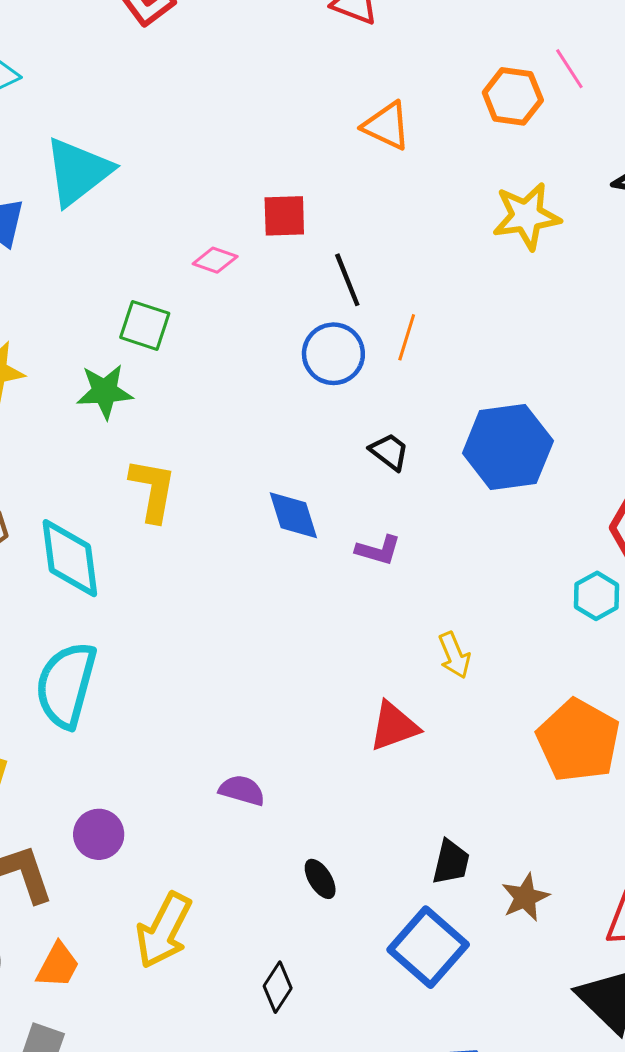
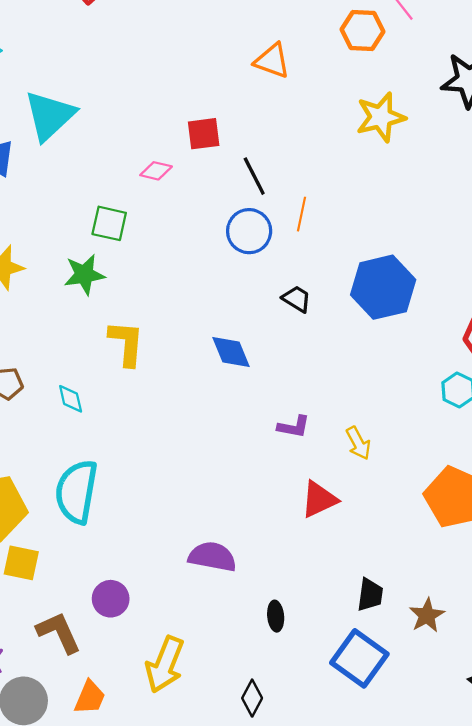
purple L-shape: (378, 550) -> (294, 427), moved
cyan diamond: (70, 558) -> (71, 399), size x0.5
purple semicircle: (242, 790) -> (212, 557), size x1.4
black ellipse: (320, 879) -> (276, 616), turned 32

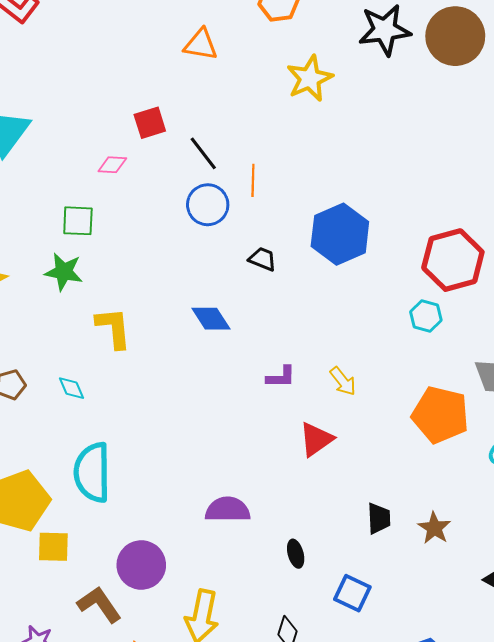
green star: (84, 275) -> (64, 272), turned 30
purple circle: (111, 599) -> (141, 565), size x1.4
blue square: (359, 658) -> (352, 593), moved, size x0.7

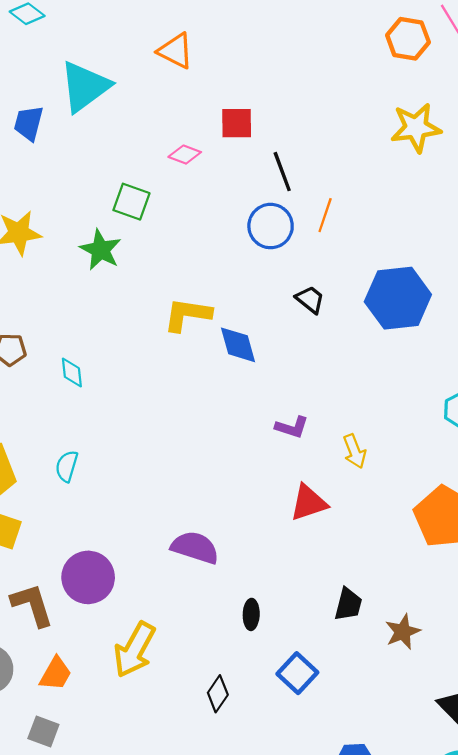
orange triangle: (201, 45) -> (176, 51), moved
yellow L-shape: (114, 328) -> (187, 315), moved, turned -93
cyan semicircle: (92, 472) -> (67, 466), size x0.5

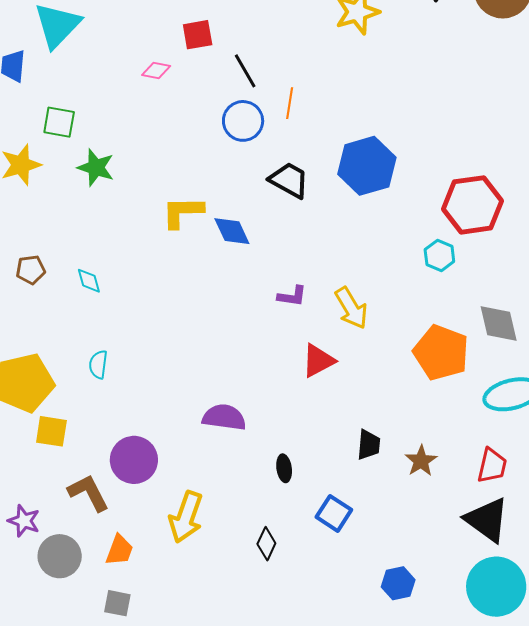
green square: (131, 202) -> (59, 122), moved
black trapezoid: (310, 299) -> (289, 180), size x1.5
yellow arrow: (355, 451) -> (351, 308), size x1.4

